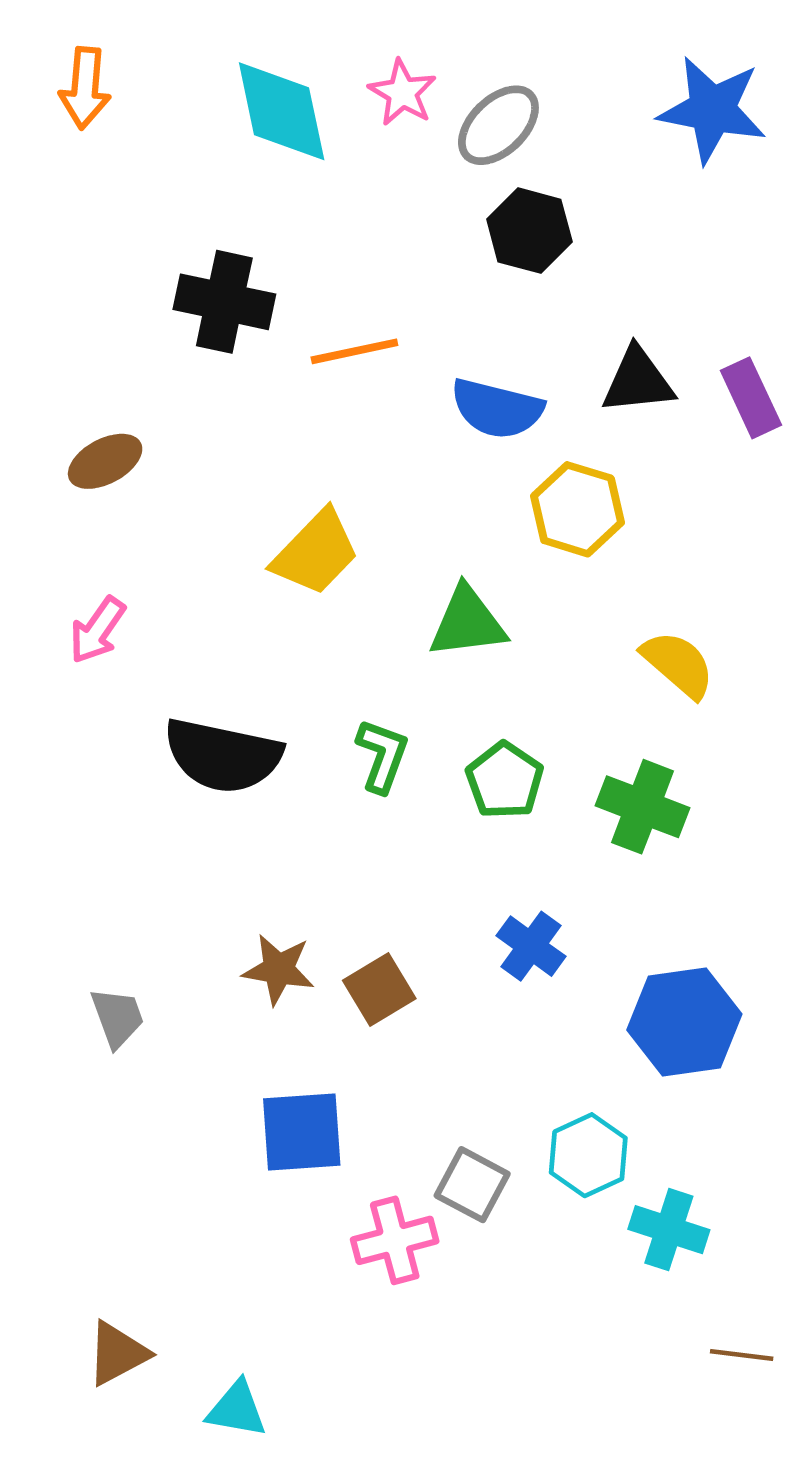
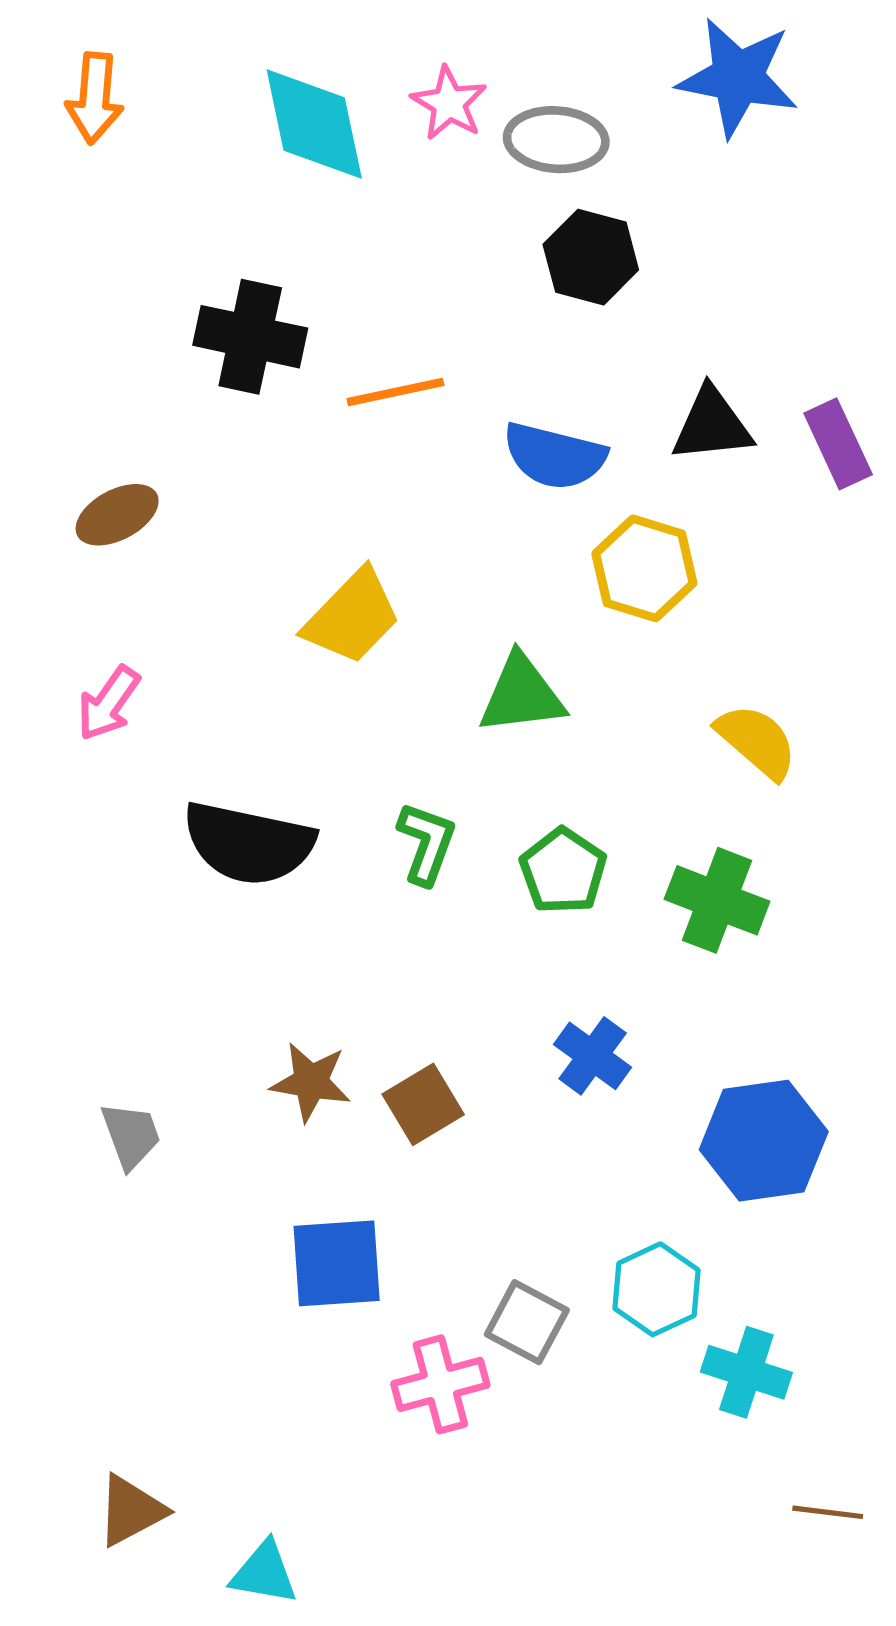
blue star: (712, 110) -> (738, 77), moved
gray ellipse: (498, 125) -> (556, 140), turned 48

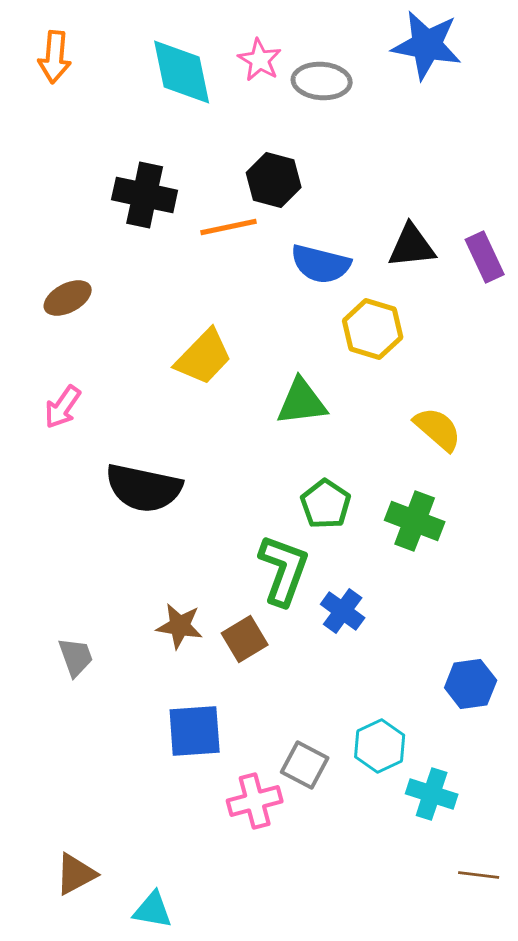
black hexagon: (591, 257) -> (274, 180), moved
green L-shape: (427, 843) -> (284, 570), moved, size x1.5
blue hexagon: (764, 1141) -> (471, 684), moved, size x0.7

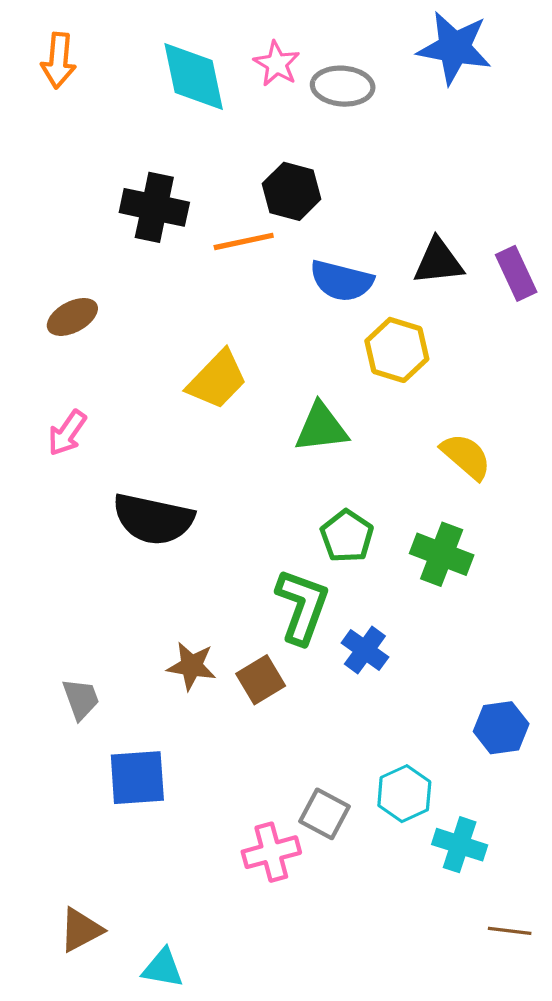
blue square: (195, 731) -> (137, 778), moved

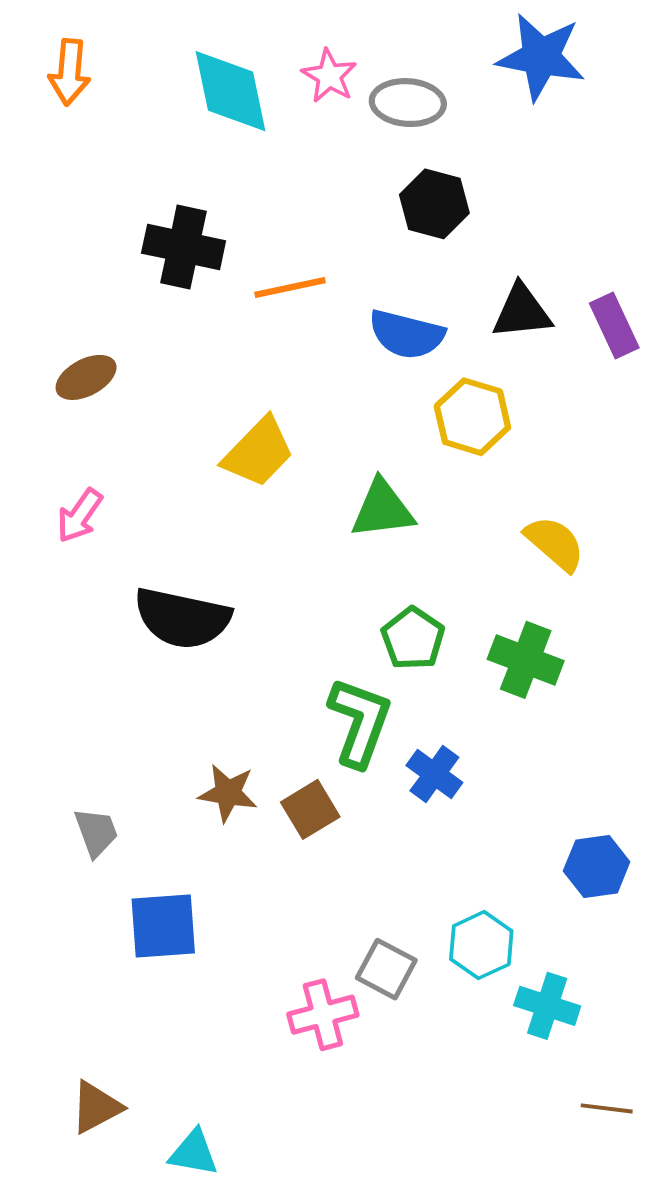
black hexagon: (292, 191) -> (434, 204), moved

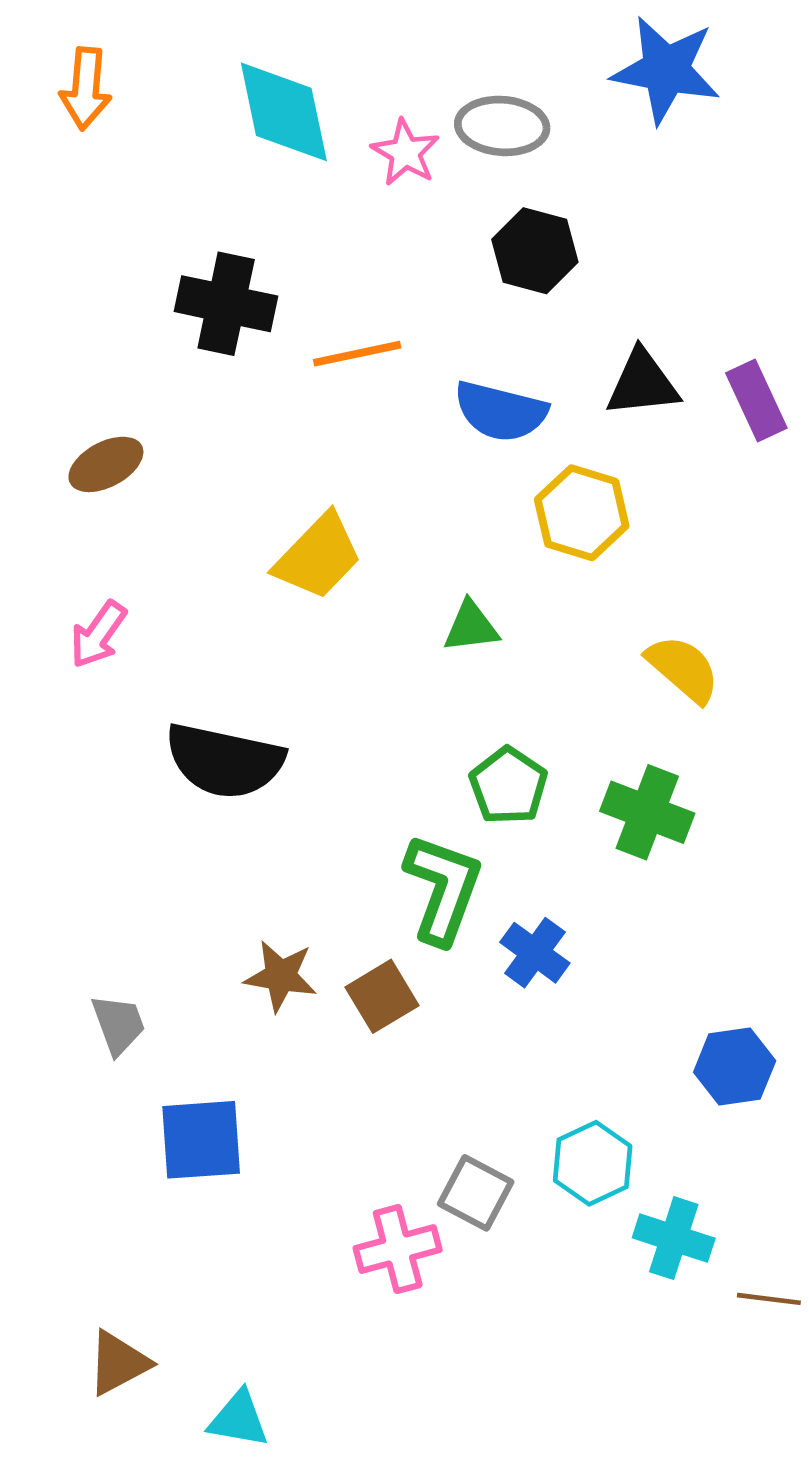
pink star: (329, 76) -> (405, 152), moved
green triangle: (382, 509) -> (471, 627), size x0.7
brown line: (607, 1108) -> (769, 1299), moved

